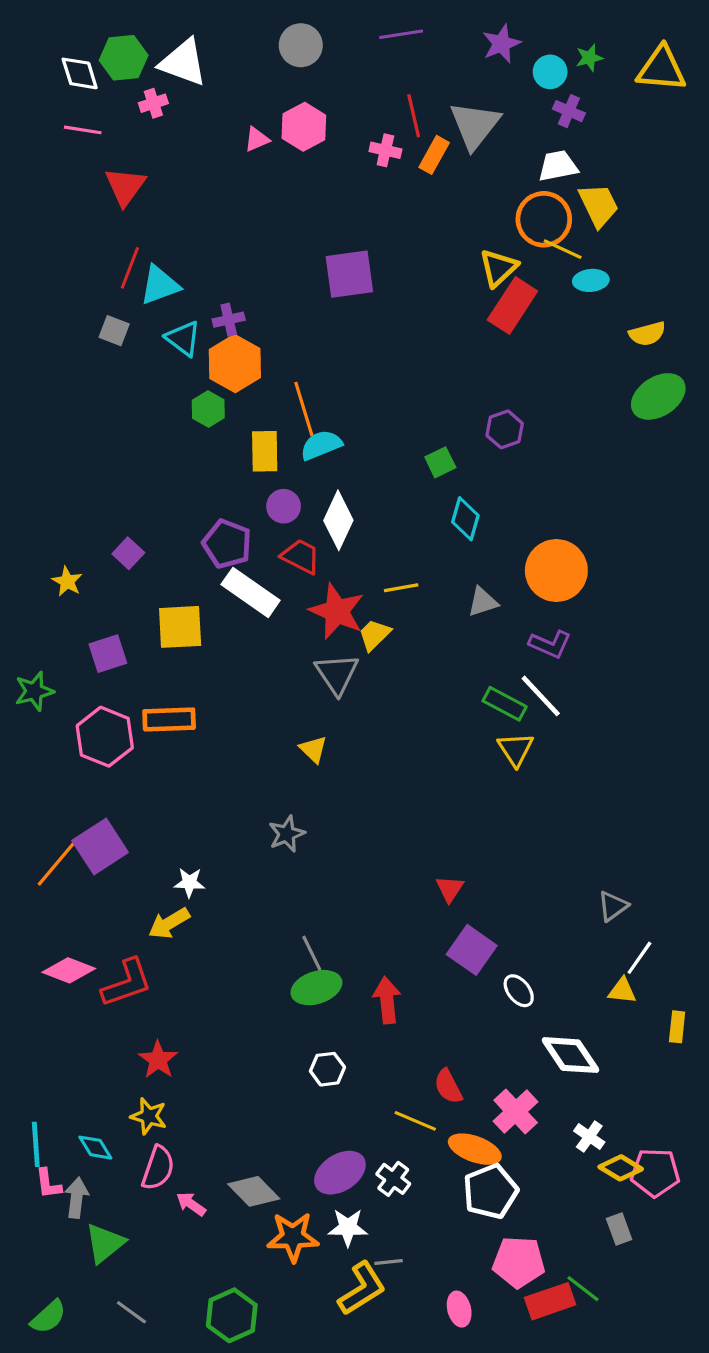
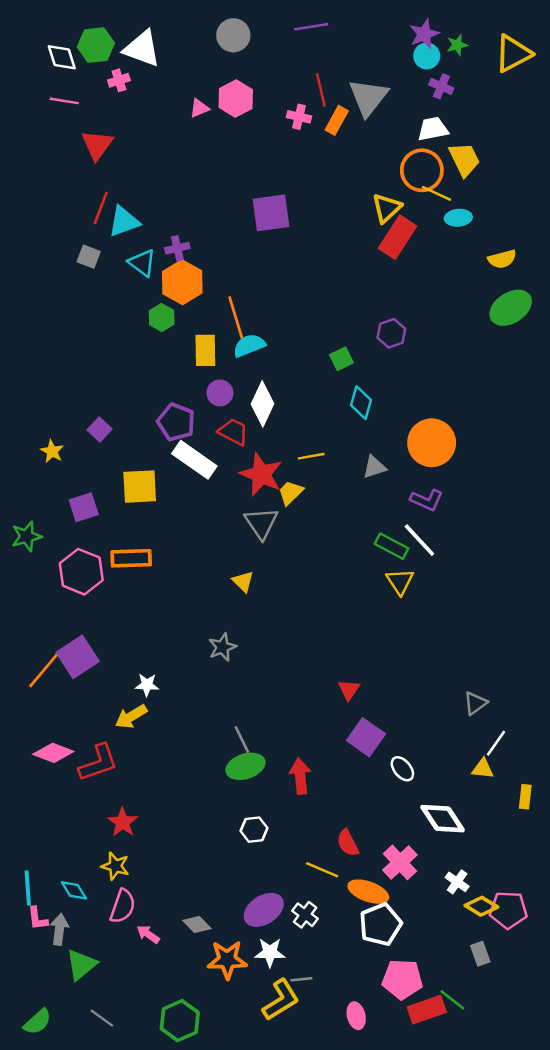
purple star: (501, 44) -> (424, 34), moved
yellow triangle: (661, 69) -> (513, 54), turned -33
gray diamond: (254, 1191) -> (197, 924), size x0.7

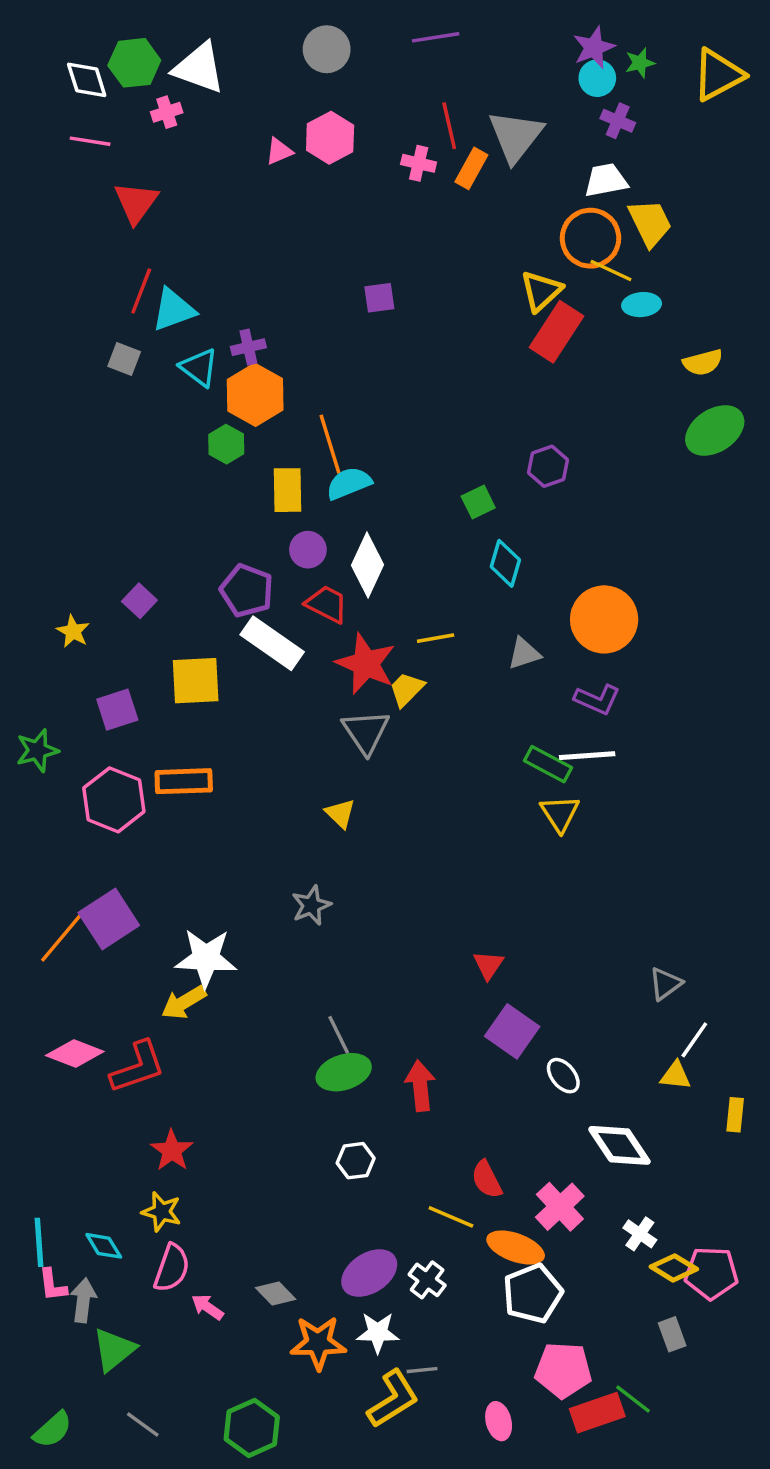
purple square: (271, 213) -> (379, 298), size x0.6
white line: (419, 540) -> (587, 756), turned -51
white star: (147, 685) -> (206, 958), size x1.8

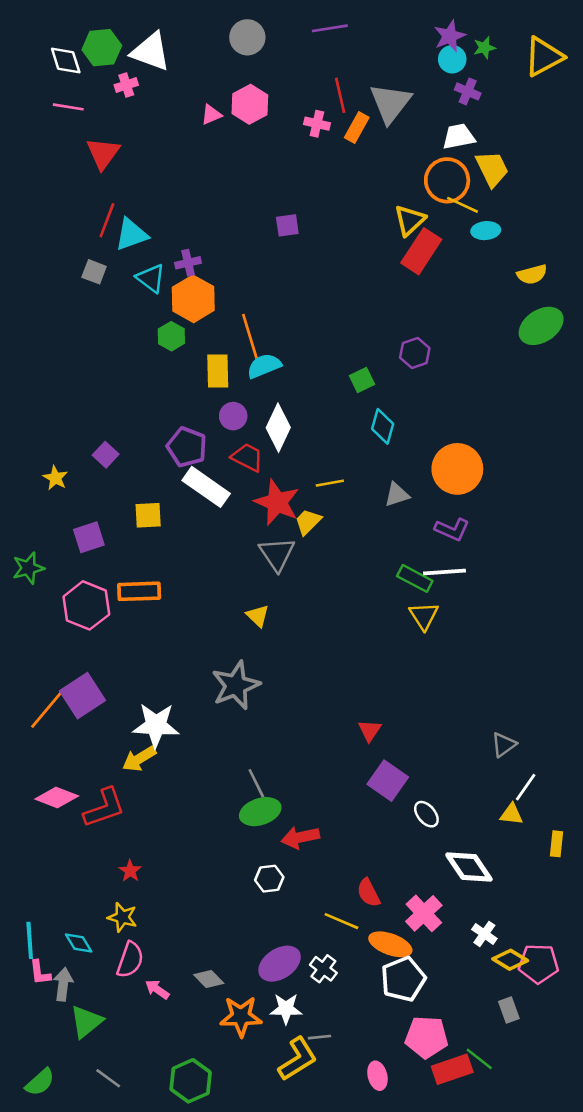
yellow square: (196, 681) -> (148, 515), size x0.7
gray star: (311, 905) -> (236, 685), size x1.6
red arrow: (420, 1086) -> (300, 837), moved, turned -96
red star: (172, 1150) -> (130, 871), size x0.7

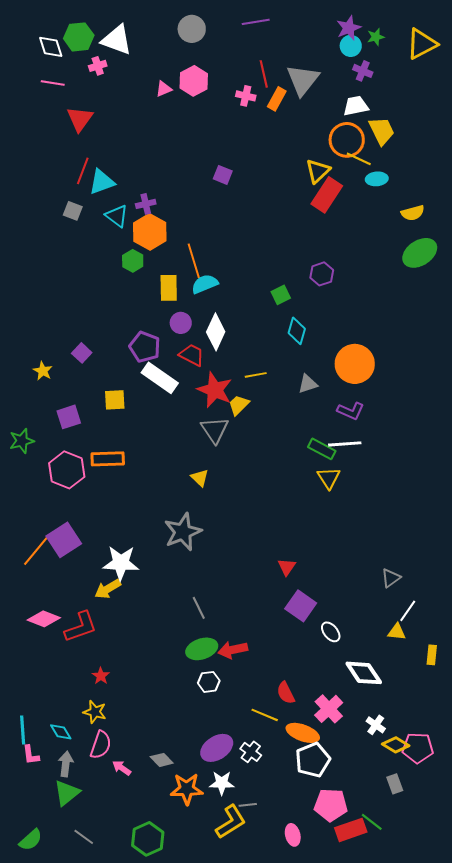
purple square: (287, 225) -> (223, 175), turned 30
green ellipse: (260, 812) -> (202, 649), moved
gray arrow: (63, 984) -> (66, 764), moved

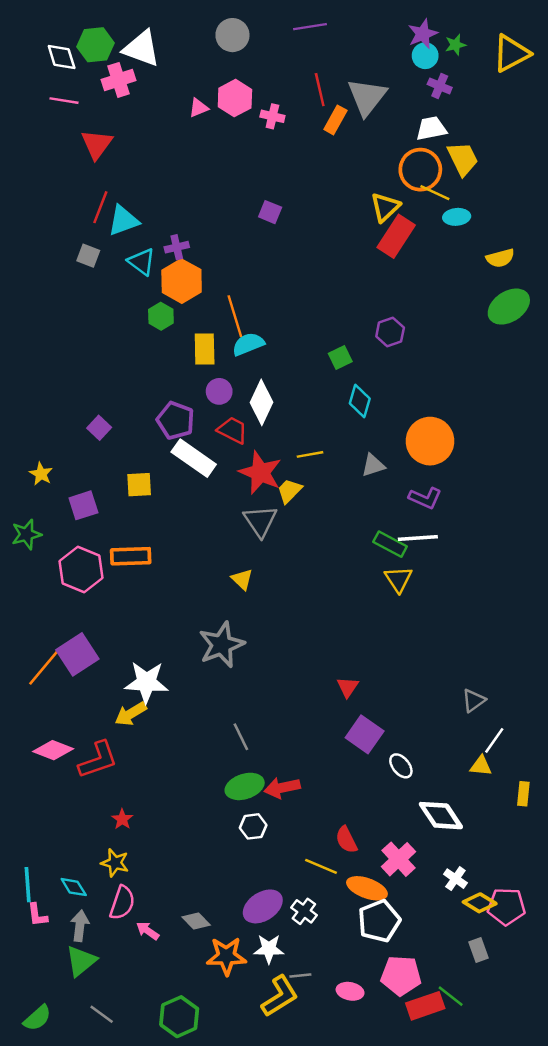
pink cross: (98, 66) -> (119, 80), size x1.5
pink cross: (246, 96) -> (272, 116), moved
yellow star: (43, 371) -> (41, 474), moved
pink ellipse: (293, 835) -> (350, 991), moved, turned -65

